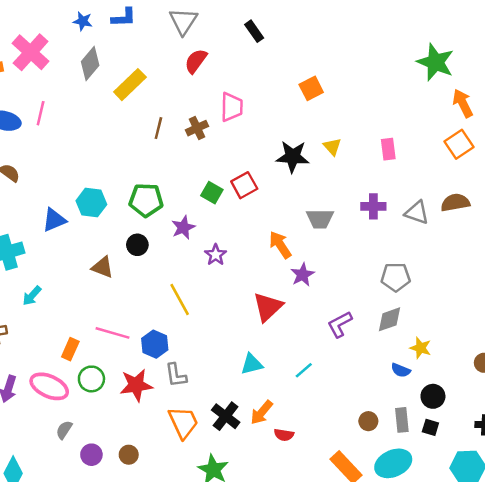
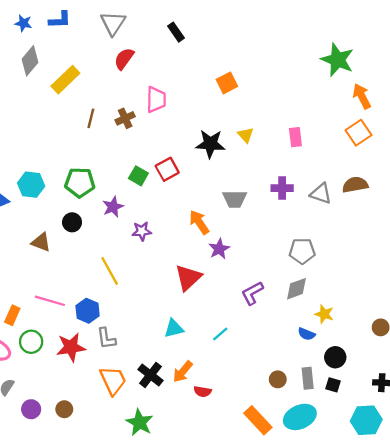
purple star: (216, 255) -> (142, 231), turned 30

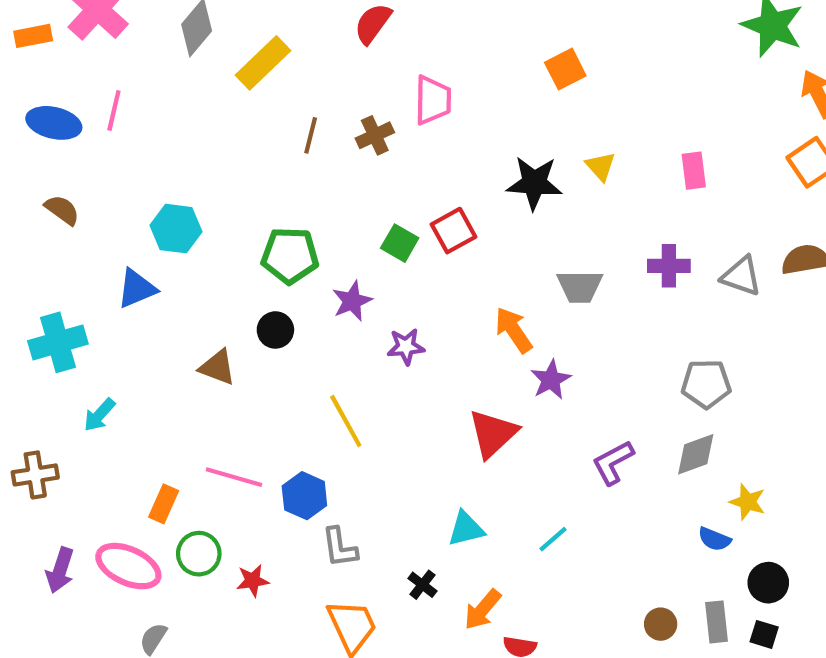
cyan hexagon: (31, 185) -> (176, 229), moved
red star: (71, 347) -> (253, 581), moved, size x0.6
black cross: (151, 375) -> (422, 585), moved, size x0.6

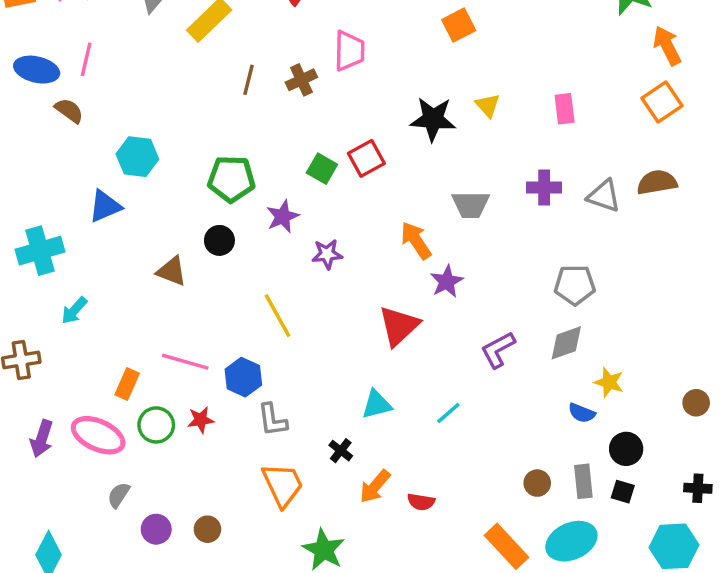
brown semicircle: (62, 210) -> (69, 111), moved
red star: (253, 581) -> (201, 420), moved
orange arrow: (482, 610) -> (375, 486), moved

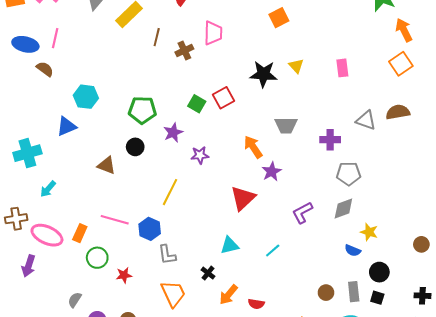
brown line: (248, 80) -> (157, 37), moved
purple cross: (544, 187) -> (330, 140), moved
yellow line: (278, 316) -> (170, 192), turned 56
red star: (201, 420) -> (124, 275), moved
pink ellipse: (98, 435) -> (47, 235), moved

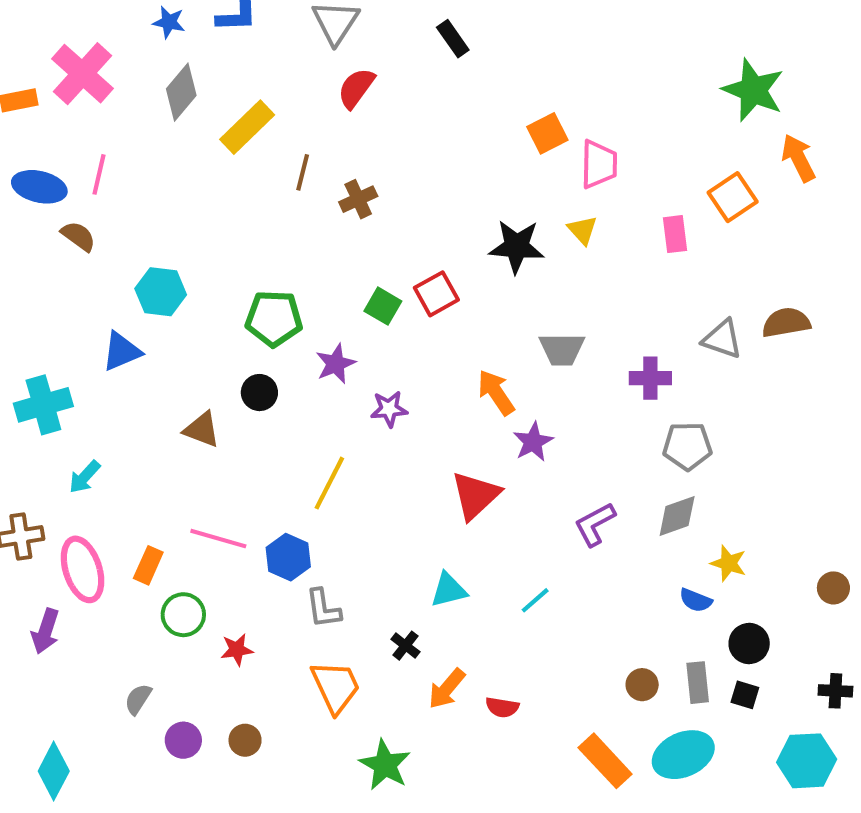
pink trapezoid: (213, 33) -> (599, 164), moved
orange square: (401, 64) -> (733, 197), moved
pink ellipse: (47, 235) -> (83, 569), turned 48

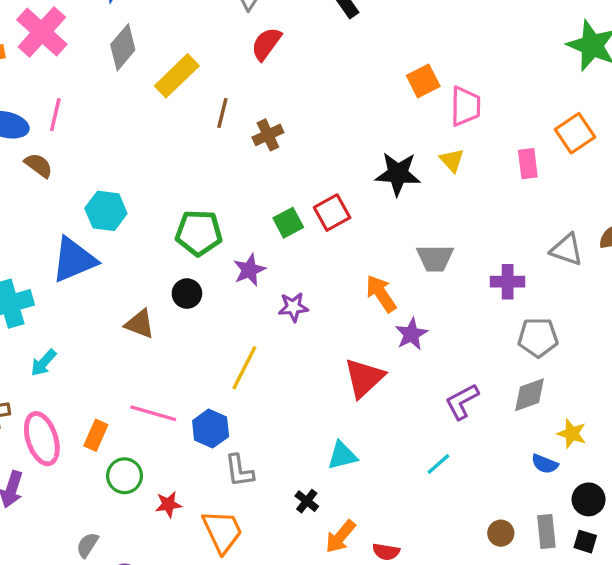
green square: (383, 306) -> (288, 223), turned 32
blue triangle: (122, 351) -> (74, 260), size x1.4
cyan line: (535, 600) -> (438, 464), moved
orange trapezoid: (336, 687) -> (222, 531), moved

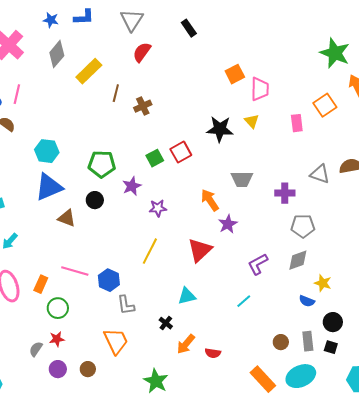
blue triangle: (74, 260) -> (49, 187), moved
yellow line: (244, 368) -> (150, 251), moved
red star: (168, 504) -> (57, 339), moved

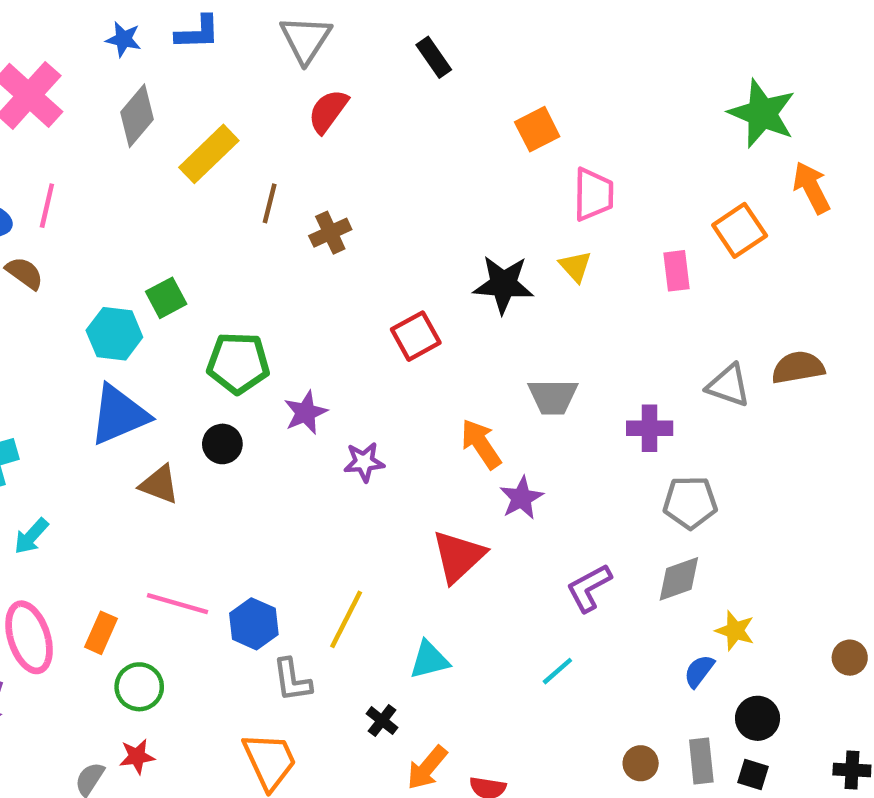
orange square: (235, 74) -> (537, 129), moved
green square: (155, 158) -> (166, 298), moved
yellow line: (150, 251) -> (346, 619), moved
blue semicircle: (307, 301) -> (699, 671), turned 105

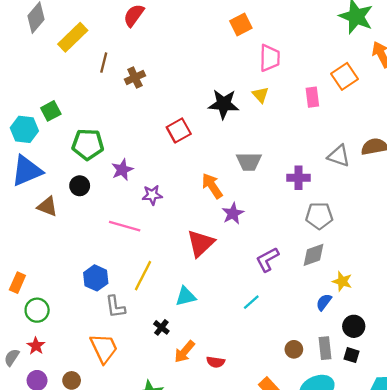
pink line: (177, 604) -> (125, 226), moved
red star: (137, 757) -> (36, 346), turned -30

